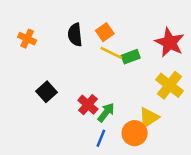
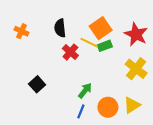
orange square: (105, 32) -> (101, 28), moved, size x1.5
black square: (46, 92) -> (37, 84), moved
red cross: (88, 105) -> (70, 52), moved
yellow triangle: (149, 118) -> (132, 105), moved

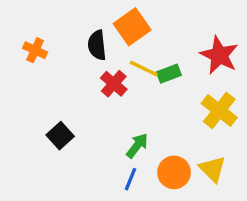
orange square: (101, 28) -> (132, 27), moved
yellow triangle: (132, 105) -> (213, 169), turned -42

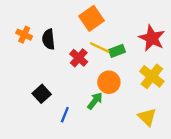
black semicircle: (97, 45) -> (49, 39), moved
orange circle: (174, 172) -> (109, 82), moved
blue line: (130, 179) -> (65, 115), moved

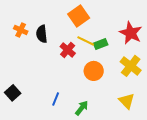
black square: (42, 94) -> (13, 93), moved
green arrow: (95, 101) -> (82, 108), moved

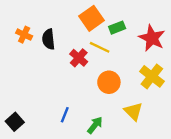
green rectangle: (101, 44) -> (117, 28), moved
black square: (13, 93) -> (15, 122), moved
yellow triangle: (127, 101) -> (133, 111), moved

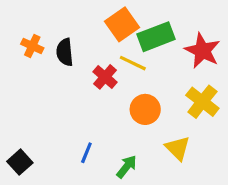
green rectangle: (117, 28) -> (156, 37), size x1.6

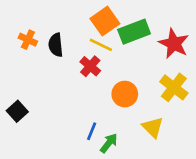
yellow line: (133, 63) -> (101, 45), moved
blue line: (86, 153) -> (92, 131), moved
black square: (20, 162) -> (17, 111), moved

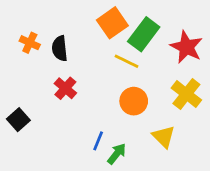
green rectangle: (134, 32) -> (144, 34), turned -32
yellow line: (101, 45) -> (127, 61), moved
red cross: (90, 66) -> (65, 88), moved

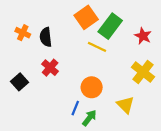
red star: (186, 47) -> (143, 36), size x0.7
orange circle: (134, 101) -> (92, 87), moved
black square: (18, 120) -> (19, 82), moved

